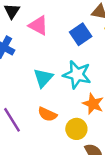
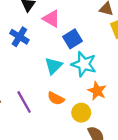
blue square: (81, 34) -> (72, 39), moved

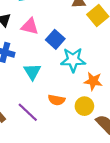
cyan triangle: (53, 66) -> (32, 72), moved

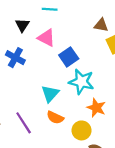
cyan triangle: (32, 72) -> (50, 94), moved

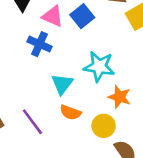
blue square: (69, 57) -> (82, 16), moved
blue cross: (15, 58) -> (39, 44), moved

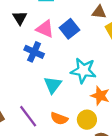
orange semicircle: (70, 112) -> (59, 119), moved

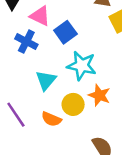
blue square: (69, 29) -> (65, 32), moved
yellow circle: (87, 120) -> (73, 104), moved

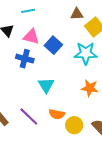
cyan star: (82, 66) -> (86, 53), moved
yellow circle: (73, 104) -> (74, 125), moved

